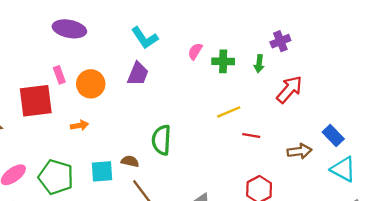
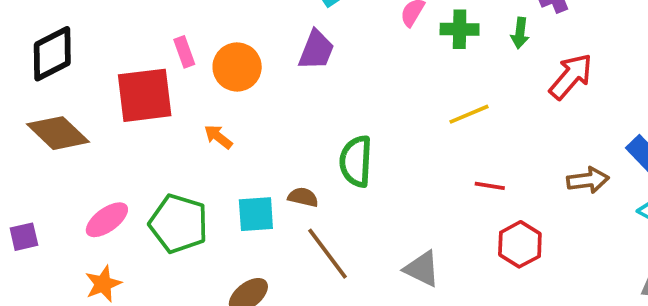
orange arrow: (79, 125) -> (218, 137), turned -132
red line: (251, 135) -> (490, 186), moved

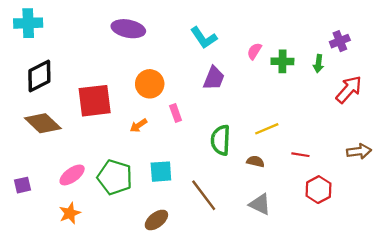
purple trapezoid: (316, 50) -> (214, 78), moved
pink rectangle: (184, 52) -> (176, 113), moved
yellow line: (469, 114) -> (267, 129), moved
orange arrow: (218, 137) -> (138, 125), turned -72
brown semicircle: (303, 197) -> (255, 161), moved

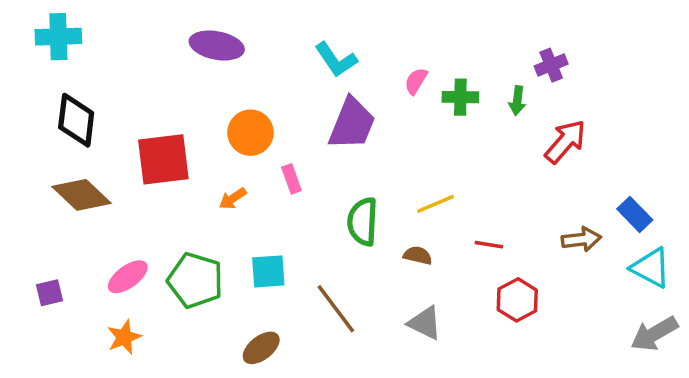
black diamond: (39, 76) -> (76, 120), turned -56
purple trapezoid: (214, 78) -> (352, 124), size x1.4

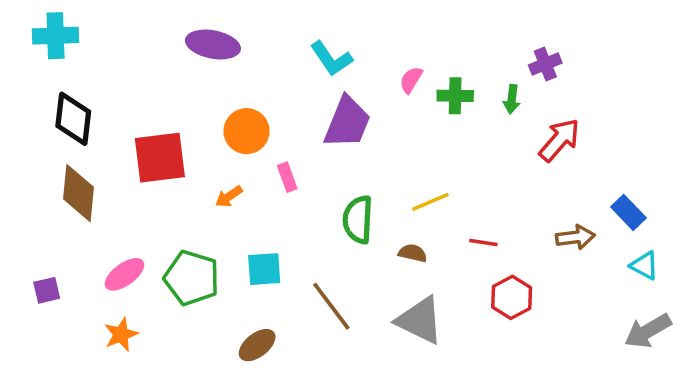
brown diamond: (82, 195) -> (79, 193), turned 52
cyan triangle: (651, 268) -> (644, 266), size x0.7
gray triangle: (425, 323) -> (420, 320), size x1.4

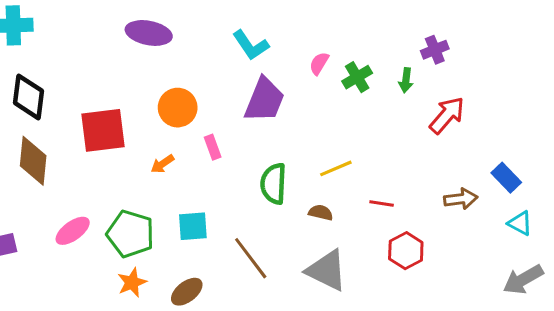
green cross: (455, 96) -> (357, 77), turned -32
orange star: (121, 334) -> (132, 283), moved

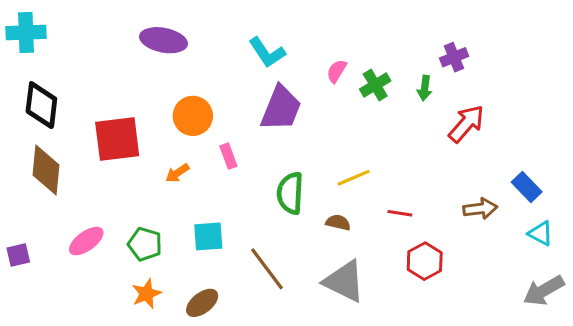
green pentagon: (130, 234) -> (145, 244), size x0.7

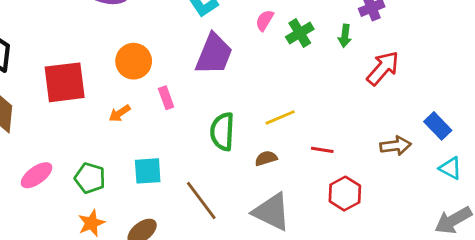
brown semicircle: (338, 223) -> (266, 158), turned -30

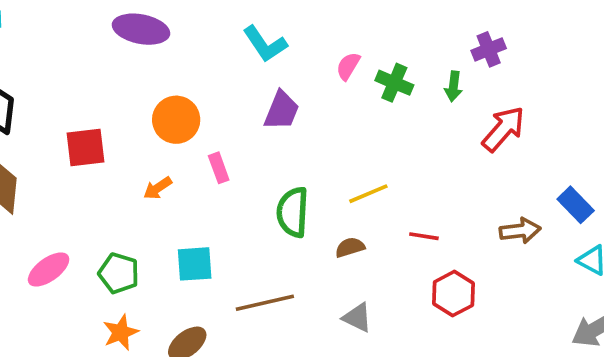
green cross: (300, 33) -> (394, 83), turned -36
purple trapezoid: (214, 54) -> (282, 110), size x0.7
red square: (65, 82) -> (86, 147), size x0.7
brown line: (201, 201) -> (265, 303), turned -66
gray triangle: (272, 212) -> (357, 318), size x0.6

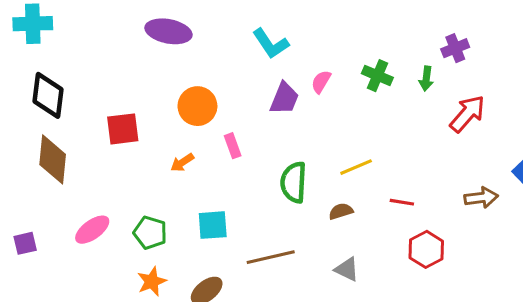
pink semicircle: (348, 66) -> (321, 82), moved

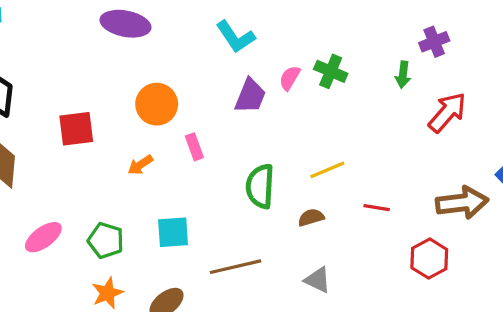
green cross: (377, 76) -> (331, 71), moved
brown arrow: (481, 198) -> (462, 203), size x1.4
red hexagon: (426, 249) -> (429, 259), moved

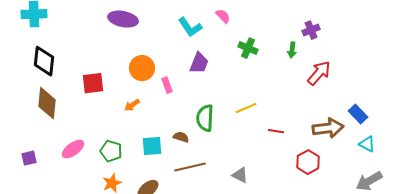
pink semicircle: (290, 78) -> (223, 16), moved, turned 105
pink rectangle: (194, 147) -> (167, 85), moved
brown semicircle: (311, 217) -> (181, 137), moved, turned 35

